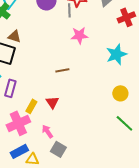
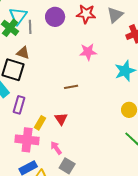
gray line: (69, 10) -> (30, 27), moved
pink cross: (18, 123) -> (27, 140), turned 30

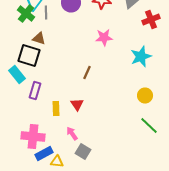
brown line: (71, 87) -> (87, 72), turned -56
yellow rectangle: (40, 123) -> (56, 108), turned -32
pink cross: (27, 140) -> (33, 136), moved

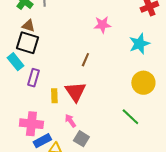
brown triangle: (39, 38) -> (28, 26), moved
yellow circle: (145, 96) -> (143, 83), size x1.5
red triangle: (77, 104) -> (75, 92), size x1.6
green line: (149, 126) -> (130, 117), moved

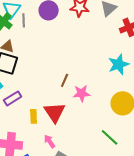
pink star: (102, 25) -> (82, 93), moved
purple rectangle: (33, 78) -> (13, 98), turned 42

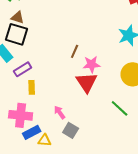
red triangle: (55, 112) -> (87, 82), moved
yellow rectangle: (34, 116) -> (32, 87), moved

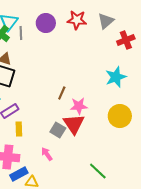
green line: (120, 108) -> (98, 171), moved
gray square: (71, 130) -> (58, 130), moved

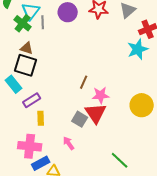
cyan star: (116, 77) -> (138, 49), moved

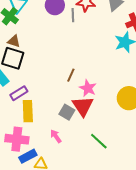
gray line: (43, 22) -> (73, 15), moved
pink star: (101, 95) -> (88, 88), turned 30
yellow rectangle: (41, 118) -> (28, 111), size x1.5
green line: (120, 160) -> (99, 141), moved

